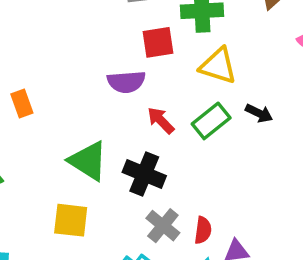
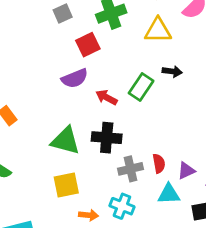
yellow triangle: (218, 66) -> (158, 30), moved
gray cross: (163, 226) -> (131, 169), turned -35

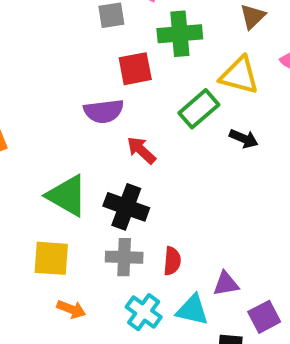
green rectangle: (141, 87) -> (199, 109), moved
red semicircle: (159, 163) -> (172, 261), moved
gray cross: (131, 169) -> (124, 257), moved
cyan cross: (122, 206) -> (144, 312), moved

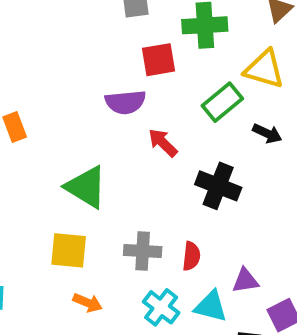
black cross: (126, 207) -> (218, 186), moved

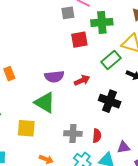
purple semicircle: (125, 102) -> (54, 77), moved
red arrow: (163, 143) -> (82, 80), turned 112
yellow square: (69, 250) -> (26, 128), moved

